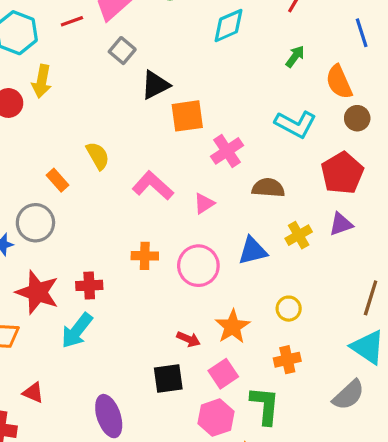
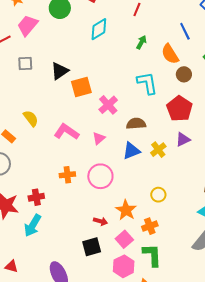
blue line: (362, 33) -> (185, 31), moved
gray square: (122, 51) -> (25, 64), moved, turned -35
cyan L-shape: (296, 124) -> (147, 83), turned -120
blue triangle: (253, 251) -> (131, 151), moved
orange cross: (287, 360) -> (150, 226), moved

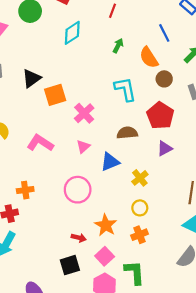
brown semicircle: (136, 124) -> (127, 133), moved
pink triangle: (99, 138) -> (83, 147), moved
yellow cross: (158, 150) -> (140, 178), moved
orange cross: (67, 175) -> (25, 190), moved
orange cross: (150, 226) -> (139, 235), moved

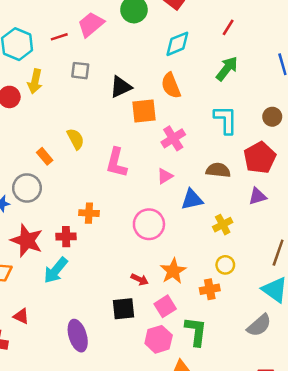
green arrow: (118, 46) -> (227, 69), size x1.5
orange semicircle: (149, 58) -> (171, 86), moved
pink L-shape: (40, 143) -> (116, 163), turned -120
yellow circle: (140, 208) -> (225, 265), moved

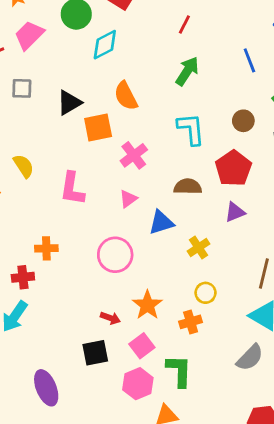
cyan diamond: (177, 44) -> (105, 45), moved

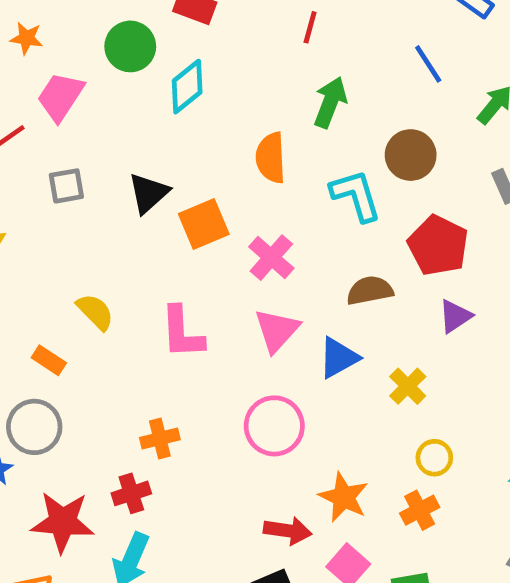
orange semicircle: (126, 96) -> (271, 158), moved, turned 36
brown circle: (243, 121) -> (411, 155), moved, size x1.4
pink triangle: (128, 199) -> (277, 330), size x1.5
red arrow: (110, 318) -> (288, 531), size x1.4

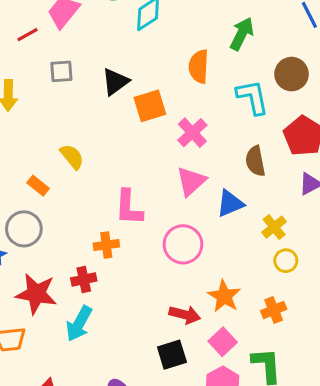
brown semicircle: (370, 290) -> (255, 161), turned -96
pink L-shape: (182, 332) -> (129, 207), moved
yellow circle: (434, 458) -> (286, 261), moved

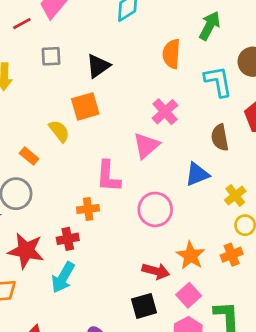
orange square: (150, 106) -> (85, 106), moved
pink triangle: (191, 181) -> (146, 146), moved
orange cross: (274, 310) -> (232, 255), moved

